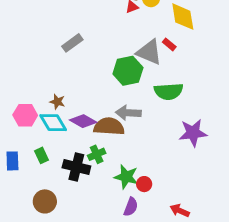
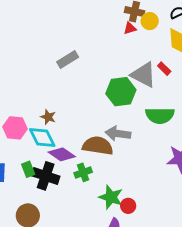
purple diamond: (83, 121) -> (62, 154), moved
black cross: (76, 167) -> (46, 176), moved

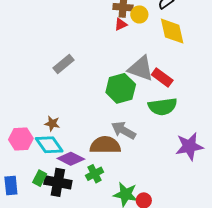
red rectangle: (164, 69) -> (162, 78), moved, size x1.5
gray arrow: (118, 134) -> (124, 130), turned 30
green rectangle: (28, 169) -> (40, 178), turned 56

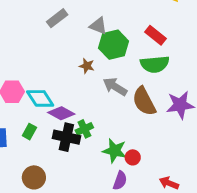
gray triangle: (141, 68) -> (98, 26), moved, size x0.7
brown star: (52, 124) -> (87, 66), moved
brown semicircle: (105, 145) -> (144, 101), moved, turned -120
black cross: (58, 182) -> (66, 137), moved

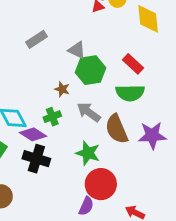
green cross: (84, 129) -> (52, 117), moved
green star: (115, 151) -> (88, 153), moved
red circle: (133, 157) -> (101, 184), size x2.0

